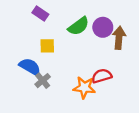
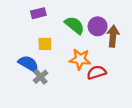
purple rectangle: (40, 13) -> (38, 13), turned -48
green semicircle: (79, 26) -> (75, 25), turned -105
orange star: (84, 87) -> (80, 59), moved

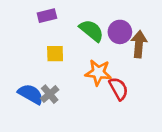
blue semicircle: (28, 64) -> (31, 94), moved
red semicircle: (96, 72) -> (119, 89), turned 78

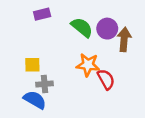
yellow square: (55, 54) -> (32, 65), moved
blue semicircle: (31, 94) -> (35, 100), moved
gray cross: (50, 94) -> (44, 84), turned 35

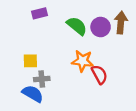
brown arrow: (124, 39) -> (121, 22), moved

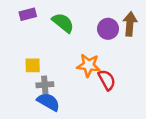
purple rectangle: (39, 13) -> (28, 14), moved
green semicircle: (77, 26) -> (63, 23), moved
blue semicircle: (33, 94) -> (48, 102), moved

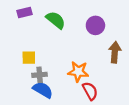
brown arrow: (130, 24) -> (115, 52), moved
orange star: (89, 65) -> (78, 72), moved
red semicircle: (107, 80) -> (90, 91), moved

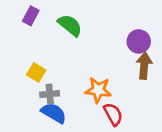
purple rectangle: (25, 13) -> (31, 16), turned -48
purple circle: (95, 25) -> (139, 41), moved
yellow square: (29, 58) -> (36, 72), turned 32

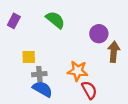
purple rectangle: (31, 16) -> (14, 21), moved
purple circle: (139, 41) -> (99, 34), moved
yellow square: (36, 72) -> (29, 57), turned -32

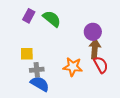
purple rectangle: (14, 21) -> (29, 16), moved
brown arrow: (114, 52) -> (95, 49), moved
red semicircle: (89, 90) -> (101, 65), moved

